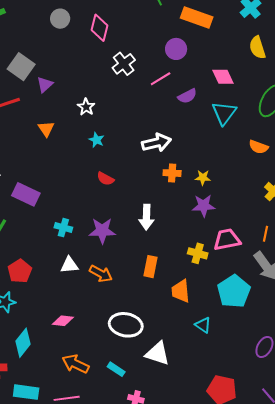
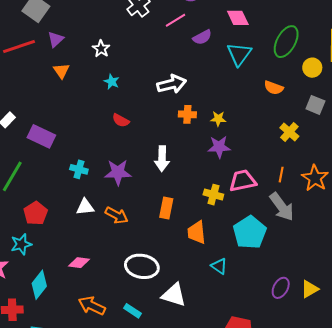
purple triangle: (45, 85) -> (56, 39), moved

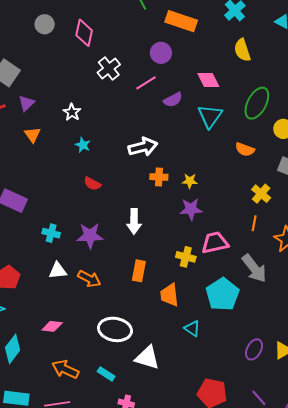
orange line: (281, 175) -> (254, 223), moved

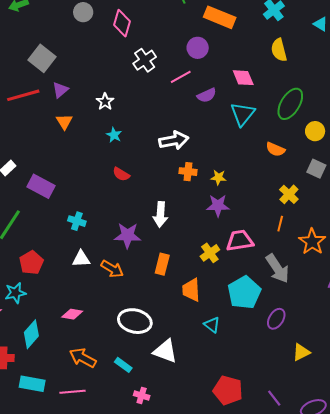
purple star: (90, 236) -> (127, 235), moved
yellow cross: (186, 257) -> (210, 253), turned 36
purple ellipse: (254, 349) -> (276, 319), moved

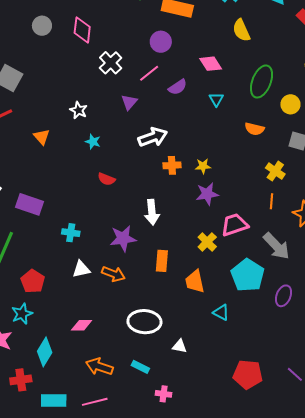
purple triangle: (60, 90) -> (129, 102), moved
cyan triangle: (243, 114) -> (216, 99), size x0.6
white triangle: (165, 351) -> (180, 346), size x0.6

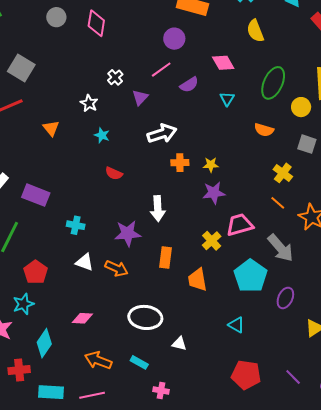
white cross: (111, 63) -> (115, 77), moved, size x0.7
orange line: (272, 201) -> (278, 203), turned -56
white triangle: (81, 269) -> (85, 262), turned 30
cyan triangle: (221, 312) -> (236, 325), moved

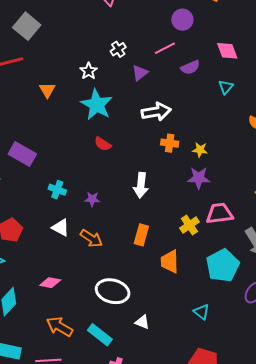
cyan star: (102, 135) -> (97, 105), size x2.0
purple star: (128, 233) -> (92, 199), moved, size x0.6
cyan rectangle: (139, 362) -> (100, 335), size x1.4

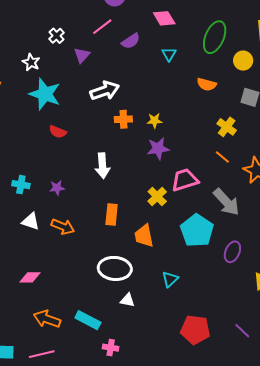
white ellipse: (113, 291) -> (115, 268), moved
cyan triangle: (201, 312) -> (170, 279), moved, turned 48

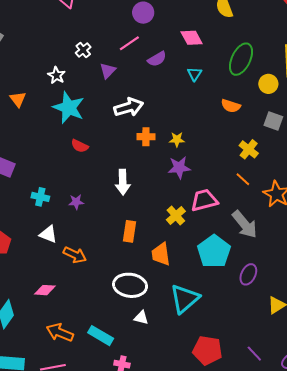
orange arrow: (63, 227) -> (75, 255), moved
cyan triangle: (170, 279) -> (185, 299), size x1.8

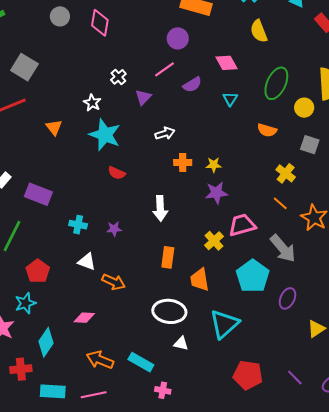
white arrow: (129, 107) -> (165, 133), size x0.7

